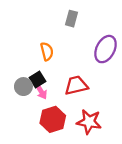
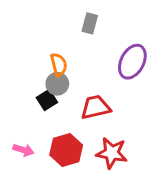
gray circle: (23, 87) -> (57, 84), moved
pink arrow: (41, 91) -> (23, 150), moved, turned -42

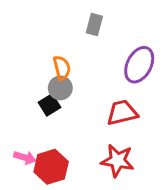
red trapezoid: (96, 107) -> (122, 113), moved
red hexagon: (66, 150) -> (51, 167), moved

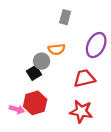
orange semicircle: (62, 68) -> (57, 49), moved, turned 98
red hexagon: (51, 167) -> (35, 103), moved

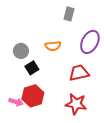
gray rectangle: (65, 17) -> (69, 14), moved
gray circle: (42, 61) -> (21, 51), moved

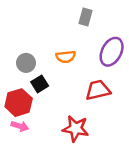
red hexagon: (33, 96) -> (19, 103), moved
red star: (76, 104) -> (76, 129), moved

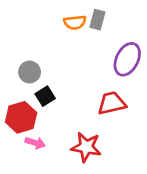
orange semicircle: (66, 57) -> (75, 22), moved
pink arrow: (20, 126) -> (35, 143), moved

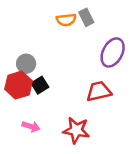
gray rectangle: (97, 20) -> (86, 17), turned -42
red hexagon: (21, 117) -> (19, 85), moved

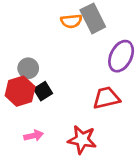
gray rectangle: (86, 17) -> (93, 18), size x1.5
pink arrow: (31, 126) -> (34, 136), turned -30

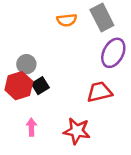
gray rectangle: (93, 18) -> (102, 18), moved
pink arrow: (34, 136) -> (31, 127), turned -78

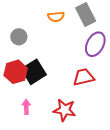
gray circle: (26, 64) -> (19, 37), moved
black square: (40, 86) -> (34, 72), size x1.6

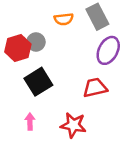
gray circle: (19, 37) -> (36, 42), moved
red hexagon: (16, 72) -> (18, 48), moved

